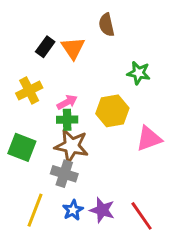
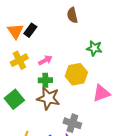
orange triangle: (73, 48) -> (15, 31), moved
pink arrow: (67, 102) -> (45, 60), moved
green square: (22, 147) -> (14, 99), turned 30
gray cross: (64, 174) -> (72, 123), moved

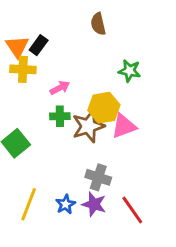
yellow cross: (19, 60) -> (23, 69), moved, turned 30
pink triangle: (101, 93) -> (124, 126), moved
brown star: (48, 98) -> (88, 126), moved, turned -30

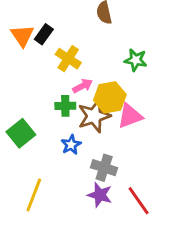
yellow cross: (23, 69) -> (68, 59), moved, turned 30
pink arrow: (60, 88) -> (83, 86), moved
blue star: (66, 204) -> (71, 145), moved

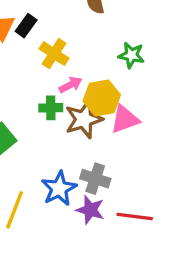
blue star: (71, 145) -> (59, 188), moved, size x1.5
red line: (139, 201) -> (135, 216), turned -48

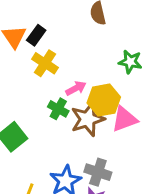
yellow cross: (54, 54) -> (45, 63), moved
green cross: (51, 108) -> (58, 109), turned 30

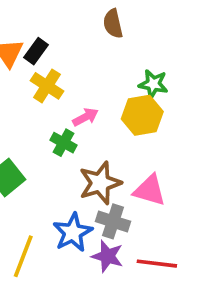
yellow hexagon: (104, 100) -> (142, 115), moved
brown star: (88, 119) -> (100, 183), moved
pink triangle: (124, 119) -> (150, 190), moved, turned 36

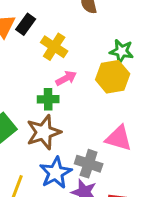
yellow cross: (47, 86) -> (54, 47), moved
green cross: (63, 143) -> (48, 99), turned -30
brown star: (100, 183) -> (44, 132), moved

